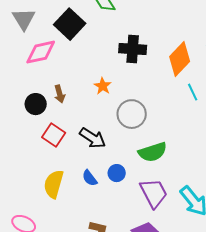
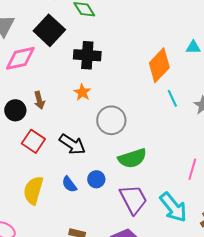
black cross: (133, 49) -> (87, 55), moved

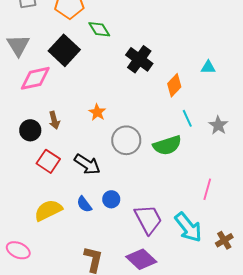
black cross: (87, 55) -> (139, 59), moved, turned 32
orange diamond: (159, 65) -> (174, 85), size x0.7
green semicircle: (132, 158) -> (167, 145), moved
yellow semicircle: (33, 190) -> (48, 210), turned 48

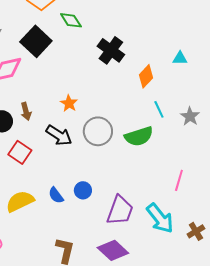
black arrow: (87, 164) -> (59, 135), moved
purple trapezoid: (148, 219) -> (120, 210), turned 48

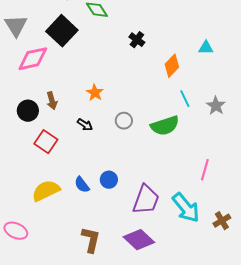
black cross: (111, 50) -> (137, 40), size x0.6
gray circle: (98, 131) -> (124, 121), size x0.6
black arrow: (59, 135) -> (85, 125), size x0.6

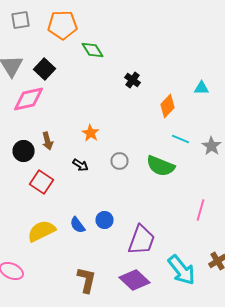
black square: (62, 31) -> (44, 69), moved, size x0.7
cyan line: (185, 99) -> (180, 139), turned -42
green semicircle: (165, 126) -> (160, 166), turned 40
cyan arrow: (186, 208) -> (182, 270), moved

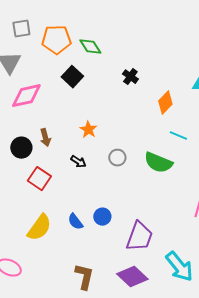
gray square: (20, 20) -> (21, 29), moved
orange pentagon: (62, 25) -> (56, 40), moved
black square: (44, 69) -> (72, 77), moved
yellow semicircle: (42, 231) -> (39, 228), turned 152

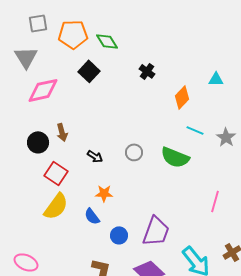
orange star: (88, 130) -> (104, 193), moved, turned -30
blue circle: (102, 217) -> (119, 235), moved
yellow semicircle: (39, 228) -> (56, 206), moved

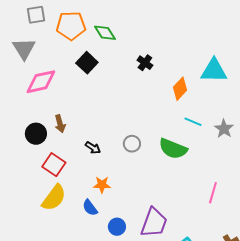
cyan triangle: (216, 79) -> (214, 71), size x1.8

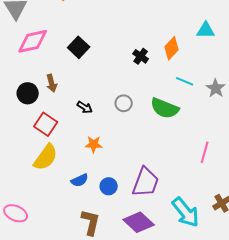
black square: (87, 63) -> (79, 47), moved
black cross: (145, 63) -> (141, 56), moved
cyan triangle: (214, 71) -> (206, 30), size x0.7
blue semicircle: (90, 208) -> (80, 180), moved, turned -78

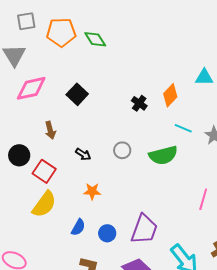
black circle: (28, 93) -> (19, 155), moved
green semicircle: (165, 108) -> (163, 155), turned -36
blue semicircle: (80, 180) -> (78, 227), turned -36

